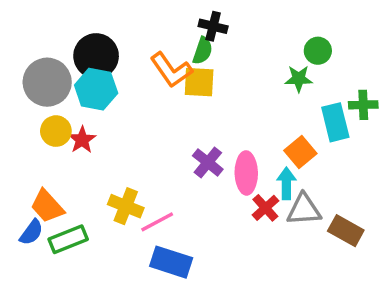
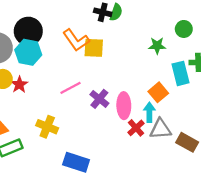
green semicircle: (203, 51) -> (116, 12), moved
green circle: (318, 51) -> (184, 29), moved
pink line: (157, 222) -> (70, 88), moved

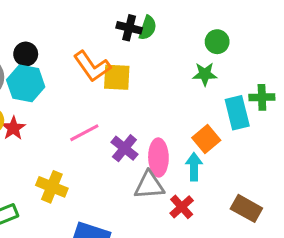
green circle: (184, 29) -> (217, 42), moved
black circle: (28, 31) -> (26, 54), size x0.6
red cross: (136, 128) -> (182, 207), moved
gray triangle: (160, 129) -> (149, 185), moved

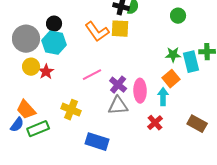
green star: (205, 74) -> (173, 55), moved
yellow square: (117, 77) -> (120, 29), moved
gray triangle: (149, 185) -> (118, 106), moved

